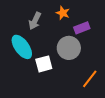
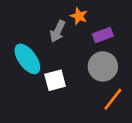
gray arrow: (35, 21) -> (58, 31), moved
gray circle: (69, 48) -> (103, 66), moved

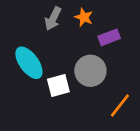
gray arrow: (58, 31) -> (53, 19), moved
gray circle: (103, 66) -> (90, 71), moved

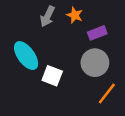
gray circle: (90, 71) -> (95, 63), moved
white square: (58, 85) -> (52, 76), turned 36

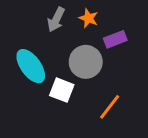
gray circle: (95, 63) -> (86, 62), moved
orange line: (107, 94) -> (110, 107), moved

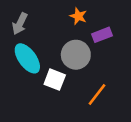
gray arrow: (56, 20) -> (20, 24), moved

